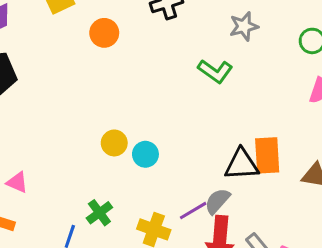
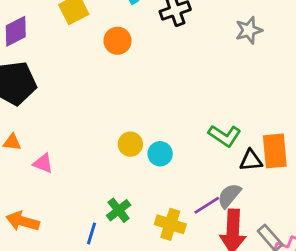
green L-shape: (215, 71) -> (225, 136), moved
black triangle: (242, 165) -> (251, 160), size x0.7
pink triangle: (17, 182) -> (43, 163), moved

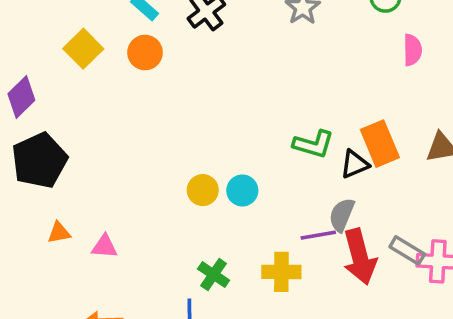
orange circle: (118, 41) -> (145, 53), moved
purple line: (207, 205) -> (318, 235), turned 40

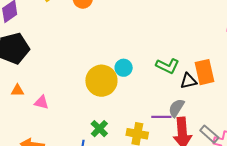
yellow circle: (203, 190) -> (101, 81), size x1.8
cyan circle: (242, 191) -> (124, 68), moved

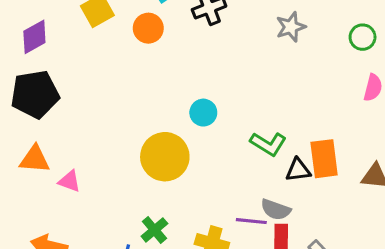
cyan circle: (124, 68) -> (203, 113), moved
orange triangle: (17, 90) -> (35, 159), size x1.5
gray semicircle: (176, 108) -> (276, 210), turned -108

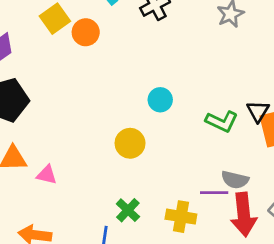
orange circle: (148, 28) -> (86, 32), moved
yellow circle: (165, 157) -> (130, 143), size x0.7
black triangle: (298, 170) -> (258, 111), moved, turned -45

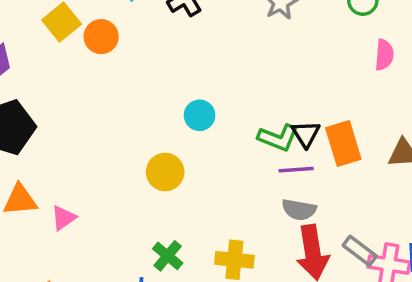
black triangle: (258, 111) -> (306, 134), moved
pink triangle: (47, 175) -> (63, 218), turned -45
purple line: (214, 193) -> (296, 170), moved

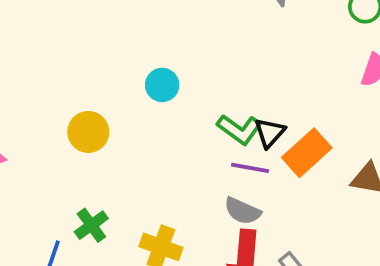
orange rectangle: (343, 143) -> (307, 153), turned 51
yellow circle: (165, 172) -> (88, 132), moved

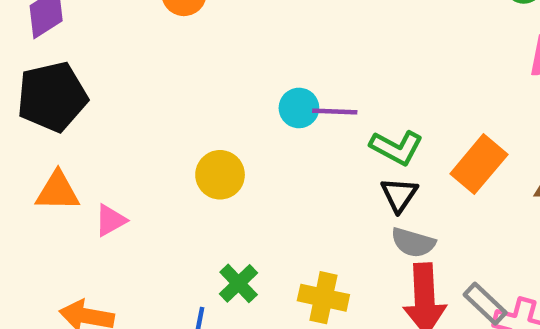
black triangle: (270, 133) -> (399, 195), moved
purple line: (250, 168) -> (335, 112), moved

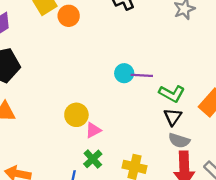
yellow circle: (220, 175) -> (76, 115), moved
pink triangle: (110, 220) -> (93, 130), moved

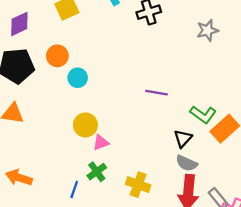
orange circle: (69, 16) -> (57, 56), moved
cyan circle: (124, 73) -> (78, 78), moved
green L-shape: (172, 94) -> (203, 115), moved

